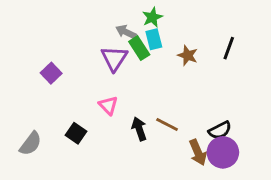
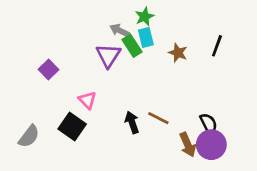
pink triangle: (108, 105) -> (87, 100), moved
black semicircle: (220, 130) -> (209, 124), turned -90
black square: (76, 133) -> (72, 127), size x1.4

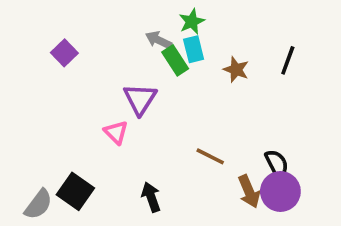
purple triangle: (108, 56) -> (140, 99), moved
purple square: (48, 69) -> (64, 53), moved
black arrow: (132, 122) -> (151, 197), moved
black square: (72, 127) -> (75, 191), moved
gray semicircle: (29, 136) -> (38, 204), moved

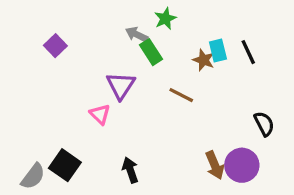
cyan rectangle: (194, 49) -> (218, 50), moved
black line: (288, 60) -> (248, 52), turned -45
brown line: (210, 156) -> (181, 95), moved
black semicircle: (277, 164) -> (264, 124), moved

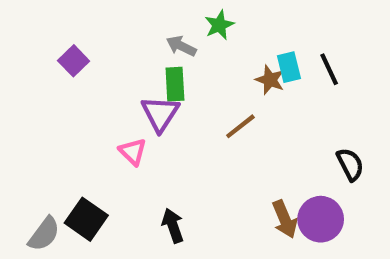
green rectangle: (151, 52) -> (175, 84), moved, turned 30
brown line: (181, 95) -> (240, 126), turned -65

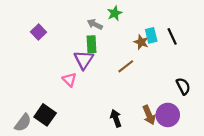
black arrow: (173, 226) -> (116, 118), moved

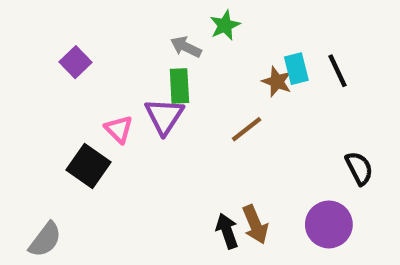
pink triangle: (69, 80) -> (119, 129), moved
black square: (45, 115) -> (88, 166), moved
brown arrow: (149, 115) -> (255, 224), moved

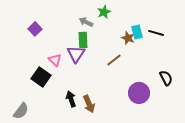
black line: (338, 71) -> (156, 33), turned -49
brown arrow: (255, 224) -> (89, 104), moved
purple circle: (329, 224) -> (139, 93), moved
black arrow: (227, 231) -> (71, 99), moved

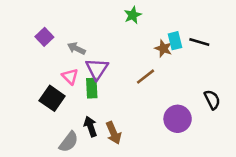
gray arrow: (86, 22) -> (76, 48), moved
green rectangle: (83, 40) -> (92, 88), moved
gray semicircle: (21, 111) -> (69, 142), moved

